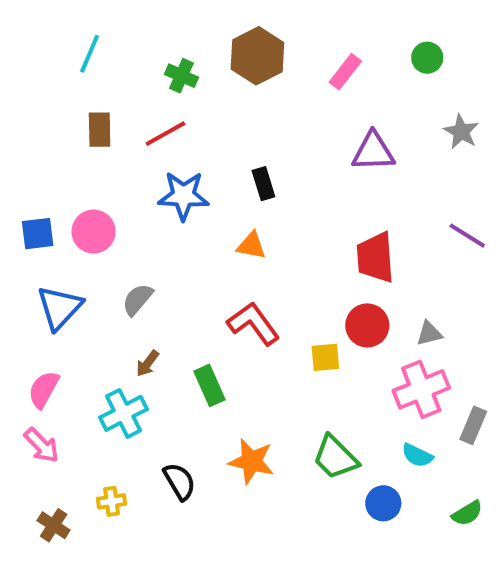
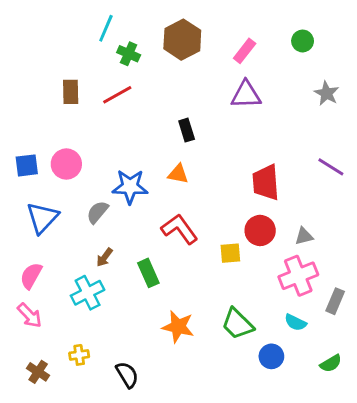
cyan line: (90, 54) -> (106, 28), moved
purple triangle: (373, 152) -> (246, 95), moved
blue star: (183, 196) -> (130, 187), moved
black semicircle: (179, 481) -> (127, 375), moved

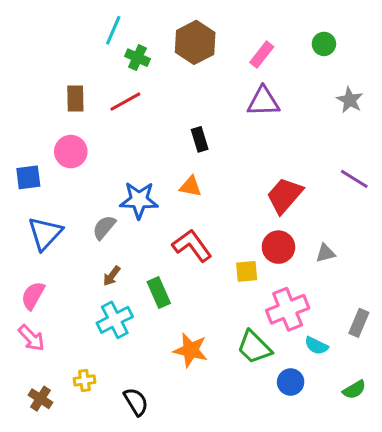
pink circle: (66, 164) -> (71, 152), moved
red trapezoid: (266, 182) -> (285, 196), turned 45
pink cross: (298, 276) -> (288, 309), moved
cyan cross: (88, 293) -> (115, 320), moved

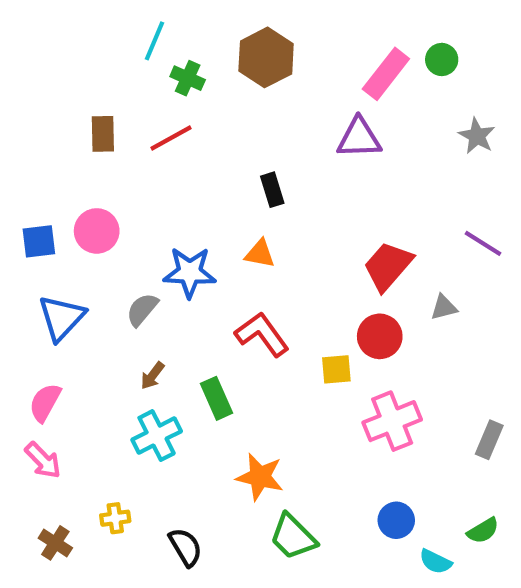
pink rectangle: (262, 55) -> (386, 74), moved, size x1.4
pink circle: (71, 152) -> (97, 231), moved
gray triangle: (325, 253) -> (444, 307), moved
cyan semicircle: (316, 346) -> (436, 562), moved
green trapezoid: (254, 347) -> (293, 537), moved

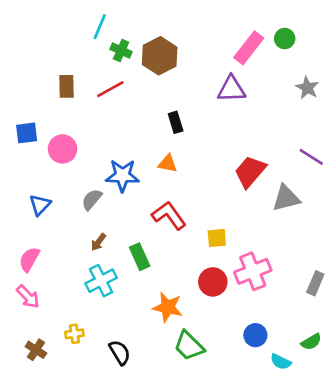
brown hexagon: (266, 57) -> (160, 56), moved
blue square: (39, 241) -> (27, 133), moved
gray triangle: (444, 307) -> (286, 198), size x1.6
blue triangle: (62, 318) -> (40, 205), size x0.7
red circle: (380, 336) -> (213, 282), moved

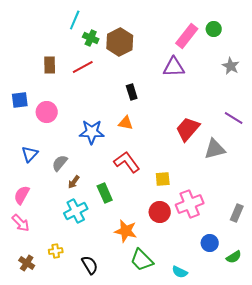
gray semicircle: (92, 199) -> (60, 163), moved
blue circle: (255, 335) -> (210, 243), moved
cyan semicircle: (281, 362) -> (180, 272), moved

